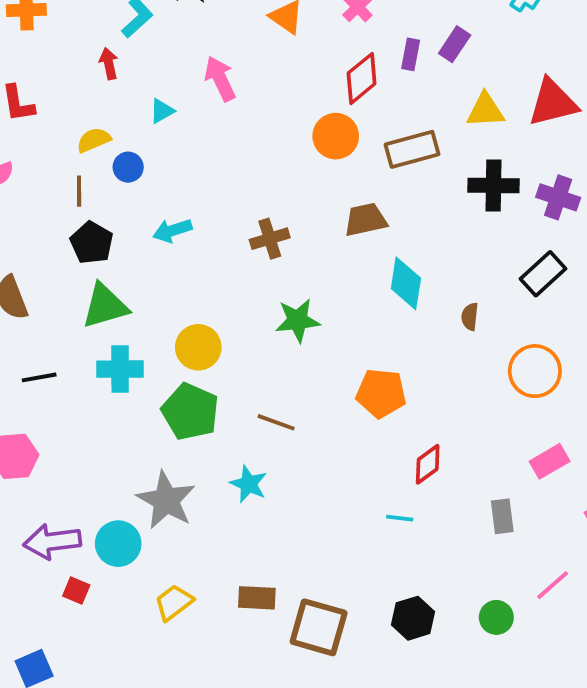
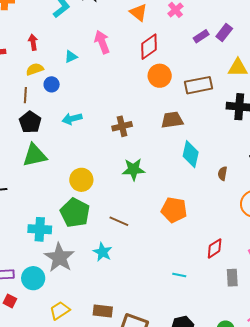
purple rectangle: (411, 54) -> (201, 36), turned 42
red arrow: (109, 64) -> (33, 42), moved
red diamond: (362, 78) -> (149, 47), moved
cyan cross: (120, 369) -> (40, 229), moved
red diamond: (428, 464) -> (215, 248), moved

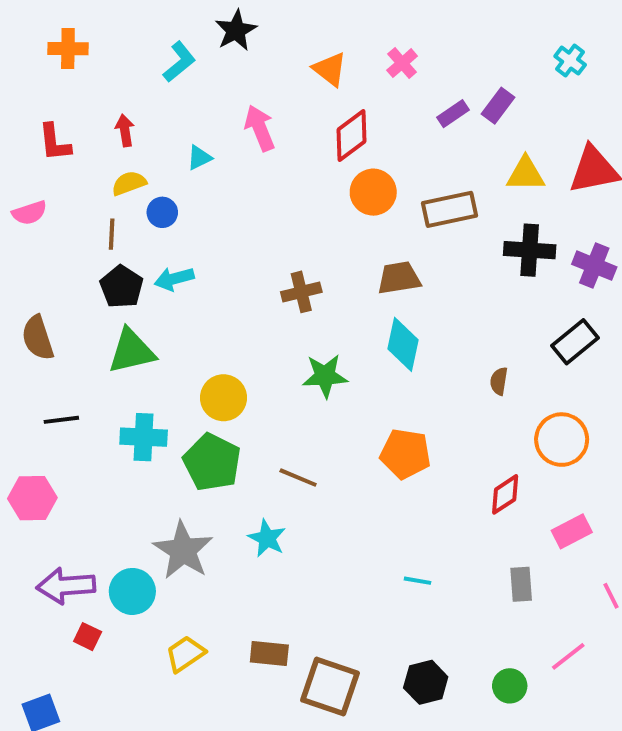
cyan arrow: (72, 119) -> (174, 279), moved
cyan diamond: (191, 154) -> (403, 344), moved
cyan cross: (40, 229) -> (144, 437), moved
red diamond: (215, 248) -> (505, 494), moved

